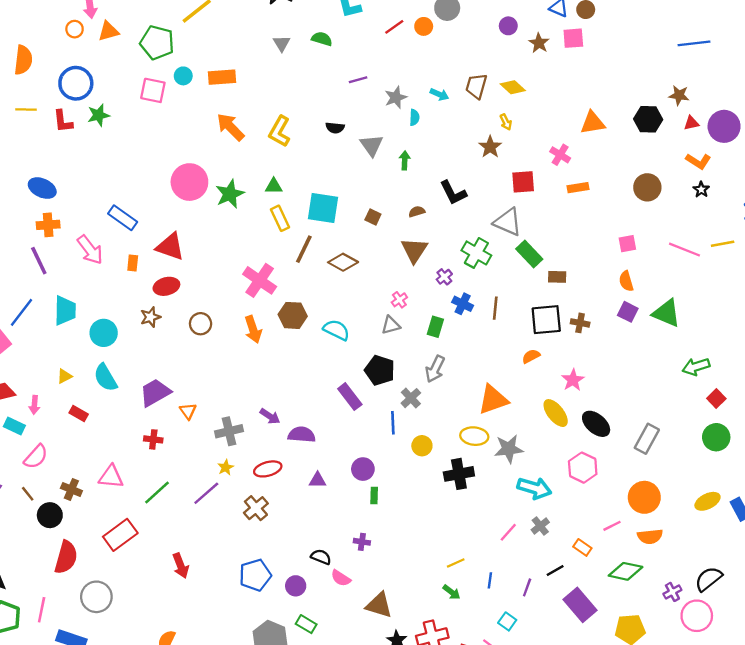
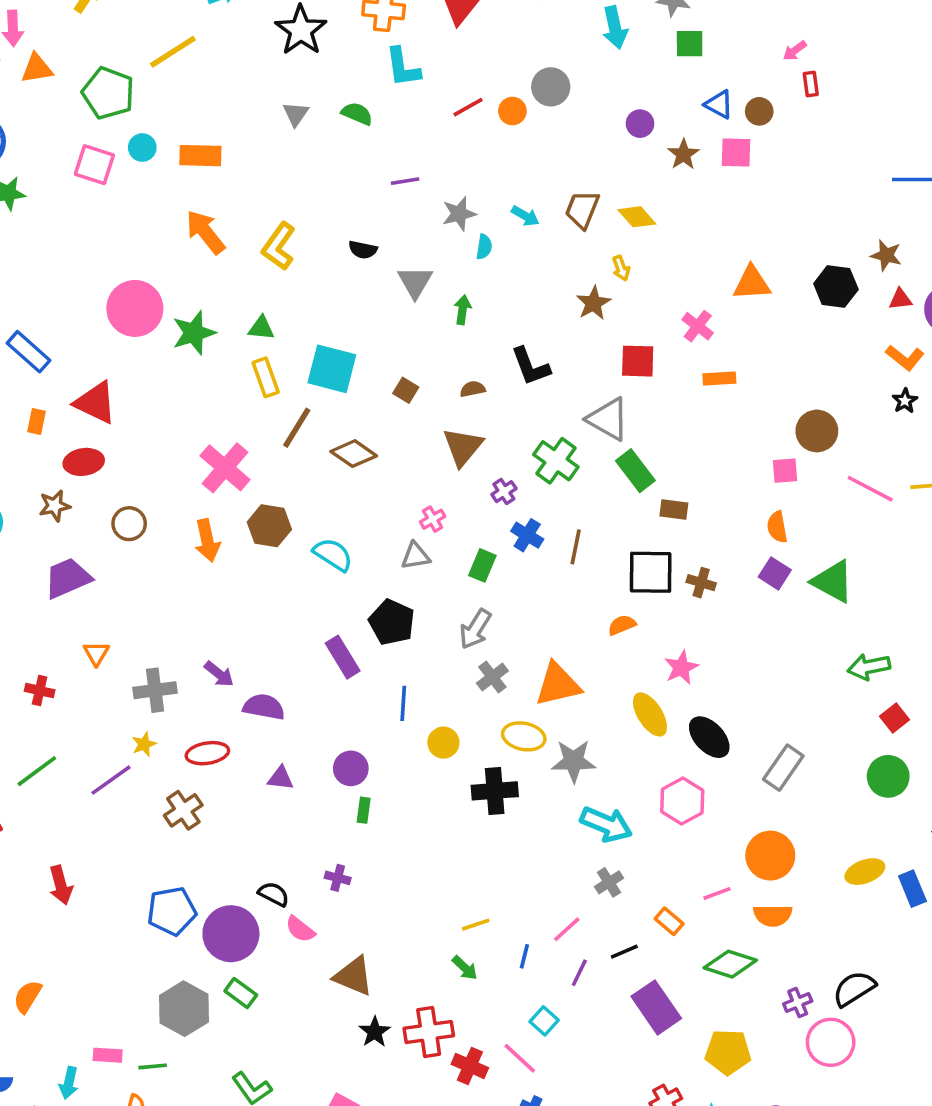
brown circle: (647, 187) -> (817, 431), moved
purple trapezoid: (155, 393) -> (68, 578), moved
gray cross: (411, 398) -> (492, 677), moved
pink line: (508, 532) -> (567, 929), moved
purple circle: (296, 586) -> (231, 934), size x1.8

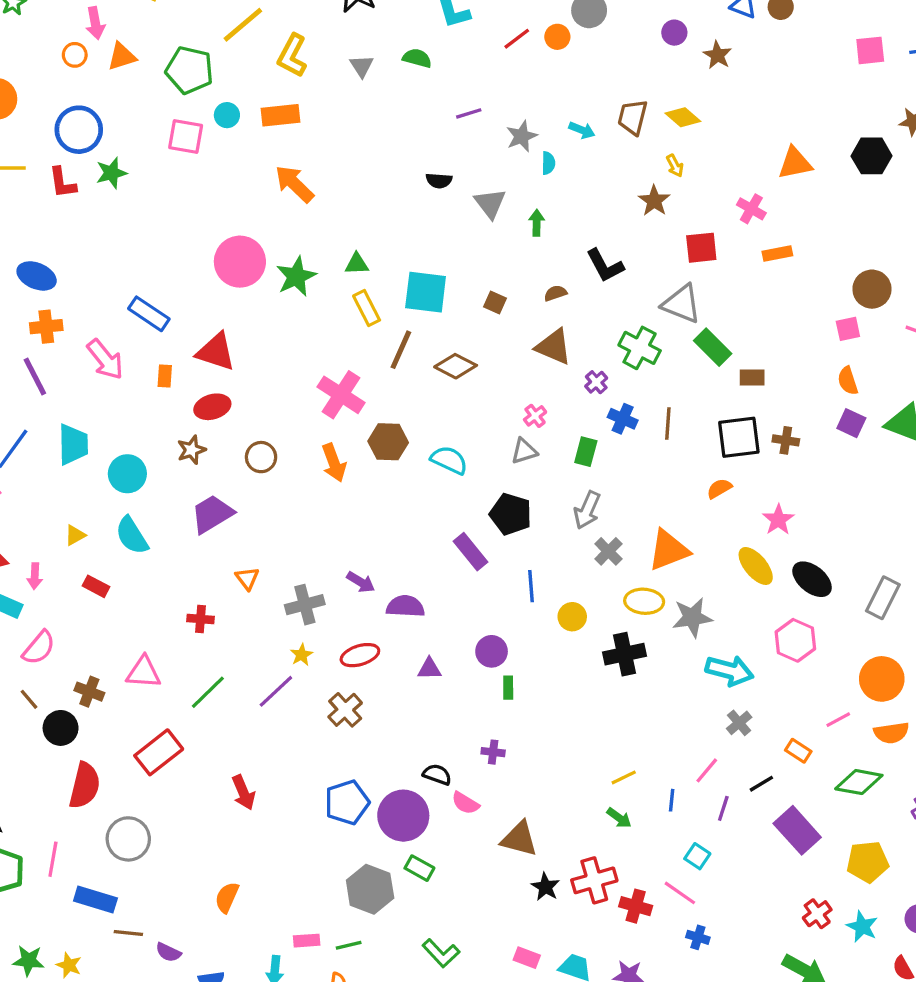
pink square: (736, 152) -> (870, 50), moved
yellow L-shape: (279, 246) -> (292, 56), moved
brown triangle: (463, 447) -> (554, 347), turned -39

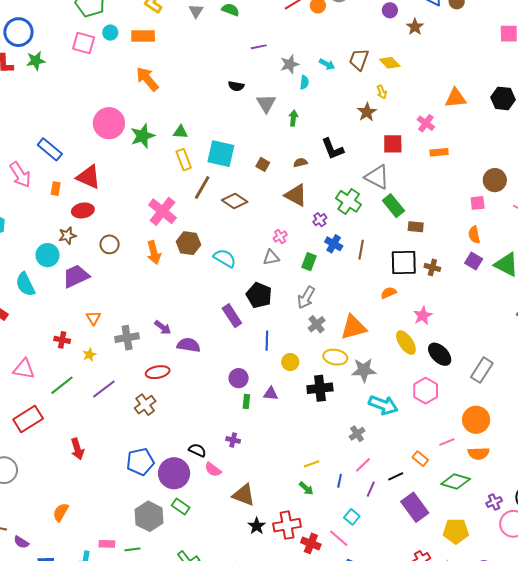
cyan circle: (127, 474) -> (47, 255), moved
yellow star: (302, 655) -> (89, 355), moved
purple triangle: (429, 669) -> (271, 394), moved
gray cross: (739, 723) -> (357, 434), moved

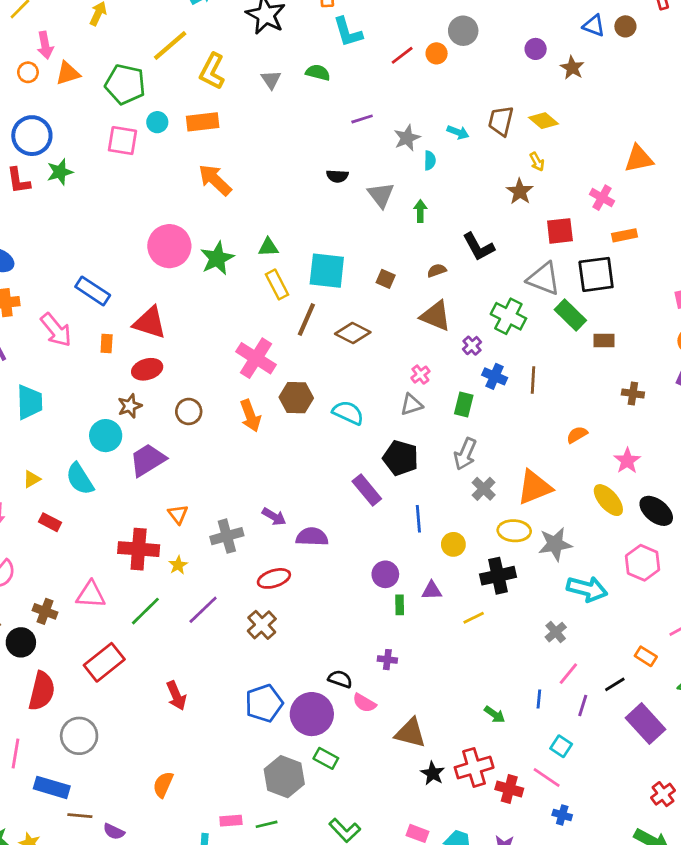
black square: (404, 263) -> (596, 274), moved
red cross: (62, 340) -> (139, 549), size x1.8
yellow line: (312, 464) -> (474, 618), moved

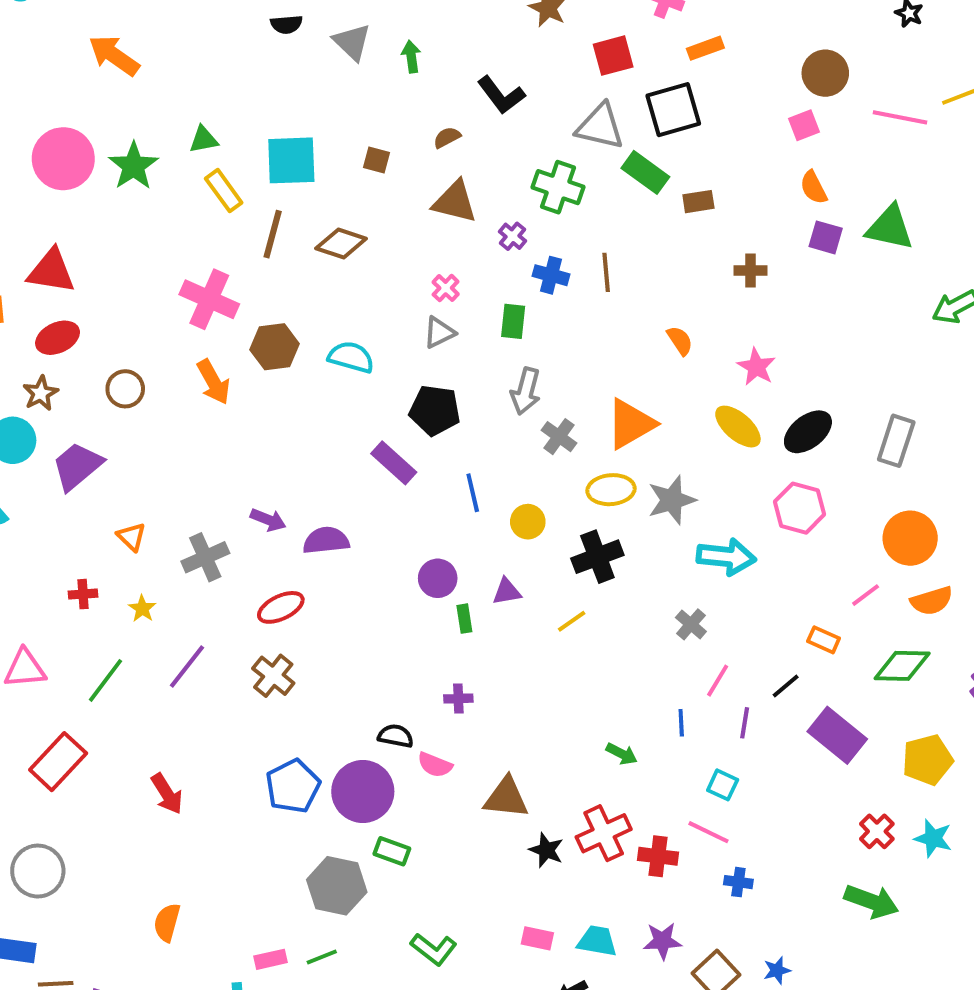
orange semicircle: (577, 435) -> (680, 341), turned 95
black ellipse: (656, 511) -> (808, 432), turned -68
red cross: (139, 549) -> (83, 594), size x0.5

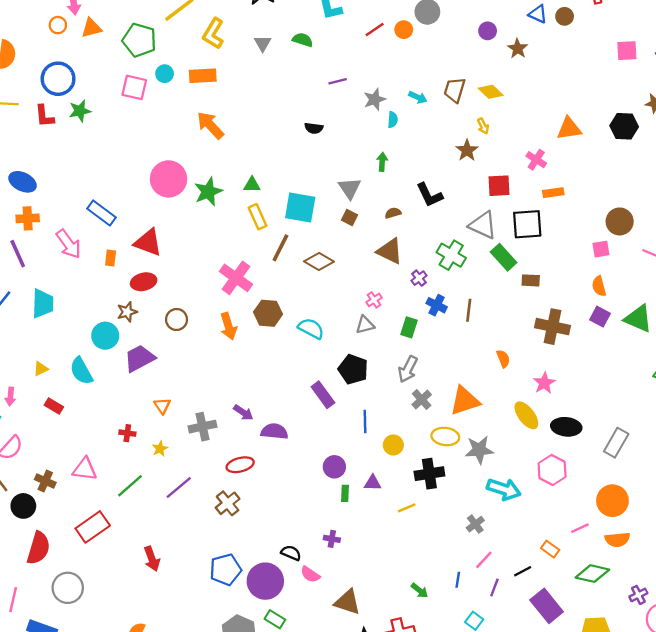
gray triangle: (352, 42) -> (350, 188), moved
brown cross: (750, 270) -> (552, 327), size x1.8
black ellipse: (808, 432) -> (566, 427), turned 32

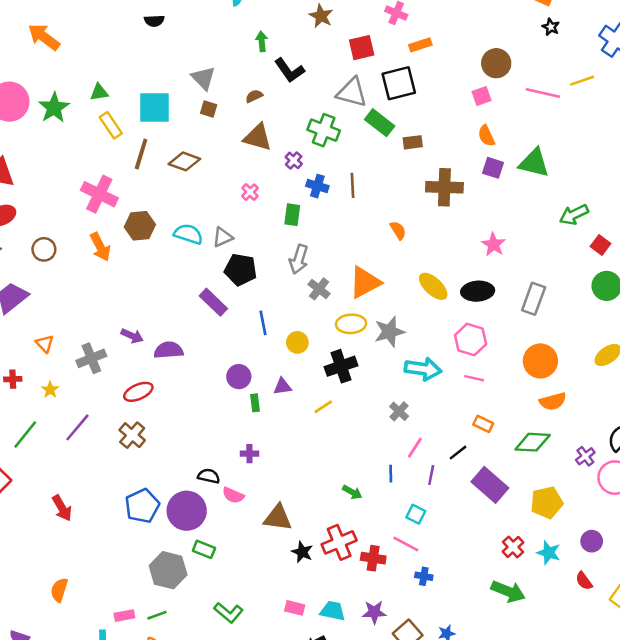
green arrow: (382, 162) -> (262, 41), moved
gray triangle: (365, 325) -> (223, 237), moved
pink star: (544, 383) -> (494, 244), moved
pink line: (580, 528) -> (474, 378), moved, turned 48

